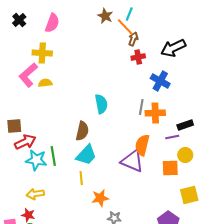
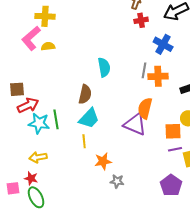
purple line: (172, 137) -> (175, 149), moved

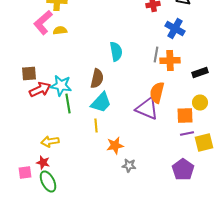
cyan star: (39, 123) -> (61, 86), moved

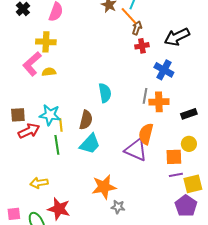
cyan star: (61, 86) -> (50, 115), moved
yellow line: (96, 126) -> (61, 125), moved
orange star: (115, 146) -> (104, 187), size x1.4
red star: (43, 162) -> (59, 209), moved, size x1.6
purple pentagon: (183, 170) -> (186, 206), moved

